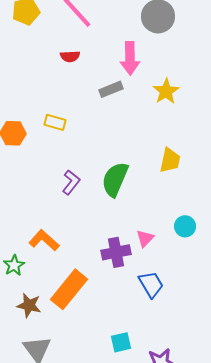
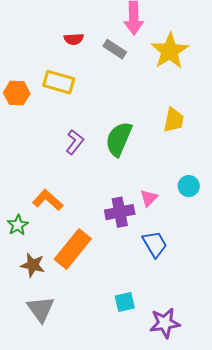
red semicircle: (70, 56) -> (74, 39), moved
gray rectangle: (111, 89) -> (115, 49), turned 55
yellow star: (166, 91) -> (170, 51), size x1.4
yellow rectangle: (55, 122) -> (59, 82), size x1.4

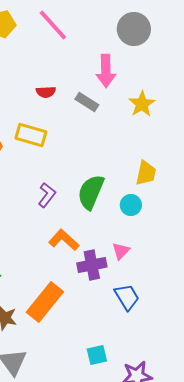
yellow star: (170, 51) -> (142, 104), size x0.7
cyan circle: (189, 186) -> (131, 205), moved
orange L-shape: (48, 200) -> (64, 240), moved

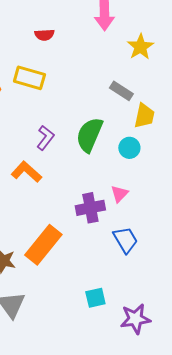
gray rectangle: (87, 102) -> (121, 91), moved
orange L-shape: (64, 240) -> (26, 172), moved

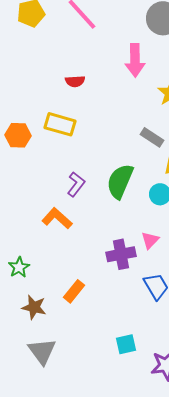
orange rectangle: (43, 245) -> (74, 291), size x0.6

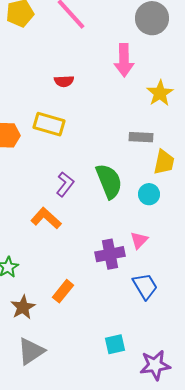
gray rectangle: (152, 137) -> (141, 137), turned -30
green semicircle: (120, 181) -> (109, 181), turned 135
brown star: (34, 307) -> (23, 307), turned 30
gray triangle: (42, 351) -> (31, 351), turned 32

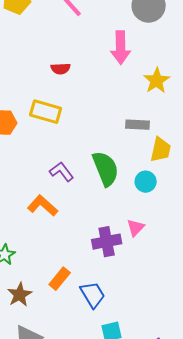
purple L-shape: (65, 184) -> (62, 172), turned -75
blue trapezoid: (145, 286) -> (93, 295), moved

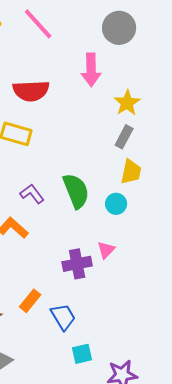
red semicircle: (61, 69) -> (31, 91), size x1.8
gray rectangle: (138, 125) -> (124, 137), moved, turned -65

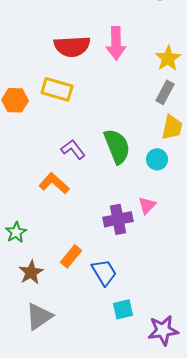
pink arrow: (91, 70) -> (116, 43), moved

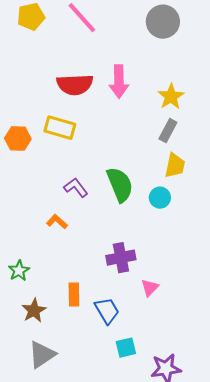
orange L-shape: (54, 183) -> (57, 222), size x0.7
pink triangle: (147, 205) -> (150, 288), moved
orange rectangle: (71, 256) -> (74, 295), turned -40

